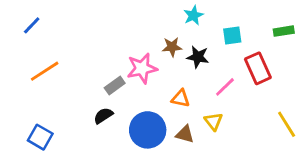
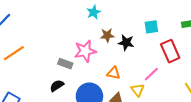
cyan star: (193, 15) -> (94, 12), moved
gray rectangle: (115, 86) -> (65, 64), turned 56
pink line: (225, 87) -> (151, 74), moved

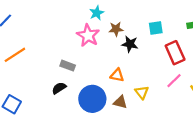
brown star: (107, 35) -> (116, 29), moved
pink star: (85, 51) -> (88, 35), moved, turned -30
pink line: (151, 74) -> (174, 81), moved

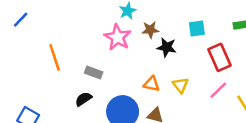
orange line: (15, 55) -> (55, 57), moved, turned -75
yellow triangle: (142, 92) -> (180, 85), moved

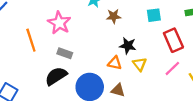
pink star: (118, 37) -> (59, 23), moved
black star: (167, 47) -> (128, 46), moved
black semicircle: (84, 99) -> (56, 76), size x1.5

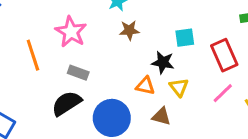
cyan square: (154, 15) -> (185, 38), moved
brown star: (114, 16) -> (129, 30), moved
brown triangle: (118, 90) -> (161, 116), moved

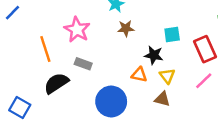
black semicircle: (67, 103) -> (56, 83), moved
brown triangle: (161, 116) -> (162, 99), moved

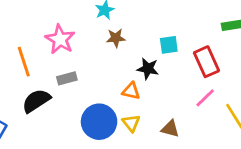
gray rectangle: (83, 64) -> (67, 78), turned -35
yellow triangle: (167, 76) -> (131, 123), moved
brown triangle: (162, 99) -> (170, 129), moved

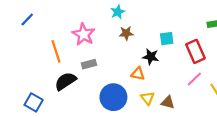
yellow triangle: (131, 123) -> (148, 98), moved

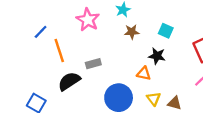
blue line: (27, 19) -> (41, 32), moved
pink star: (84, 34) -> (88, 20), moved
cyan square: (167, 39) -> (166, 31), moved, turned 32

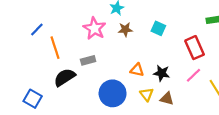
pink star: (88, 20) -> (94, 28), moved
black star: (157, 56) -> (162, 73), moved

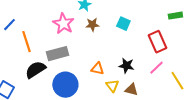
gray rectangle: (88, 60) -> (57, 54), size x1.5
orange triangle: (137, 70) -> (97, 69), moved
blue circle: (113, 93) -> (65, 85), moved

